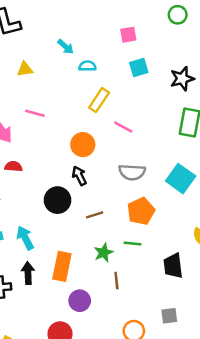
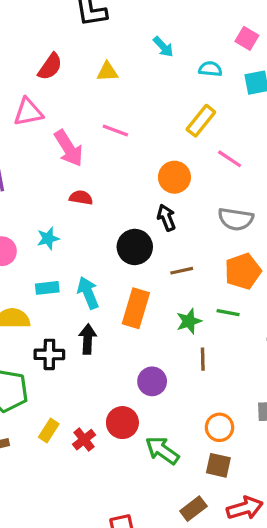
pink square: (128, 35) -> (247, 38), turned 35
cyan semicircle: (87, 66) -> (210, 69), moved
orange rectangle: (62, 266) -> (136, 308), moved

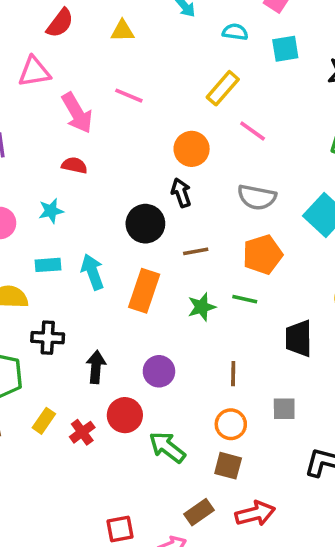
red semicircle: (81, 198) -> (74, 165), moved
black arrow: (88, 339) -> (96, 367), moved
brown line: (203, 359) -> (233, 374), moved

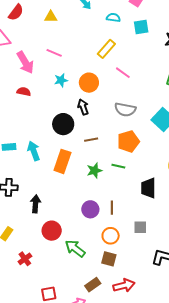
cyan star: (51, 211) -> (61, 80), moved
purple circle: (159, 371) -> (90, 209), moved
red cross: (82, 432) -> (25, 259), moved

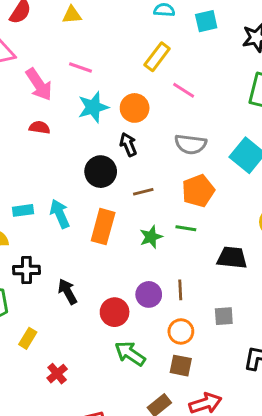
cyan star: (61, 80) -> (93, 107), size x1.5
black trapezoid: (148, 188) -> (232, 258), turned 100
black arrow: (36, 204) -> (67, 292), turned -30
red circle: (52, 231) -> (115, 312), moved

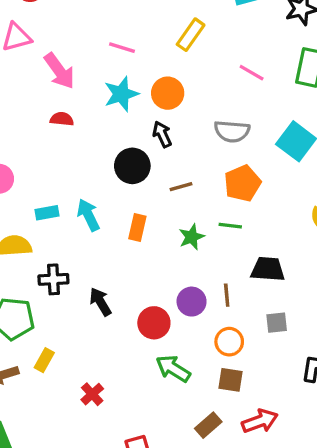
pink line: (80, 68) -> (122, 48), moved
pink line: (184, 90) -> (252, 73), moved
orange rectangle: (103, 227) -> (137, 227), size x0.7
black trapezoid: (232, 258) -> (268, 269), moved
yellow rectangle: (28, 338) -> (44, 360), moved

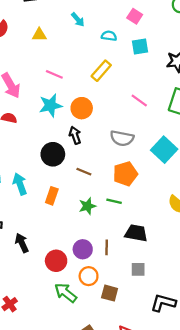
brown line: (181, 187) -> (84, 172), turned 32
orange circle: (229, 342) -> (89, 276), moved
brown square: (231, 380) -> (110, 293), moved

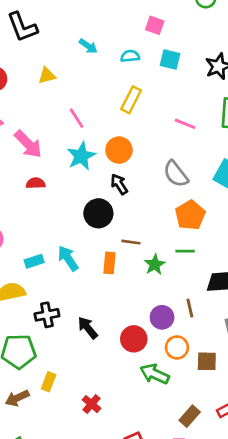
cyan square: (140, 46) -> (170, 60), turned 36
pink line: (54, 74) -> (77, 118), turned 48
gray semicircle: (122, 138) -> (176, 174), turned 55
brown line: (84, 172) -> (131, 242), moved

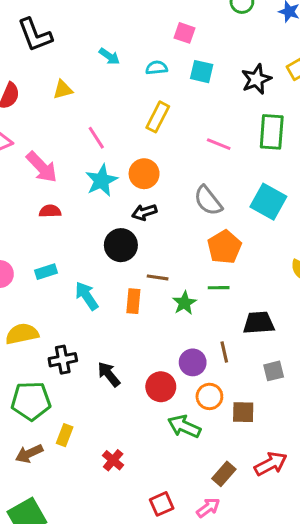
black arrow: (119, 184) -> (144, 212), turned -75
cyan rectangle: (34, 261) -> (46, 272), moved

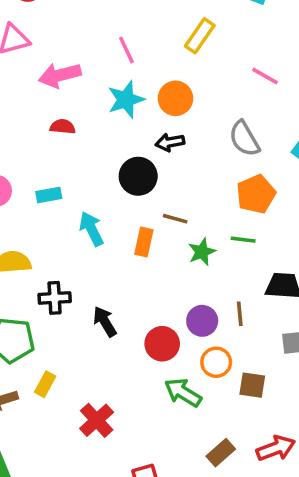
pink arrow: (42, 167) -> (60, 75), turned 112
red cross: (113, 460) -> (97, 420), size x1.4

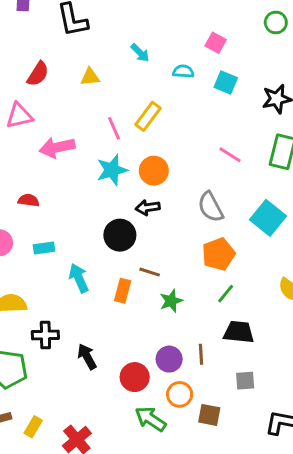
yellow rectangle: (200, 36) -> (148, 116), moved
red semicircle: (63, 127) -> (29, 200), moved
green line: (243, 240) -> (226, 294), moved, turned -60
yellow rectangle: (45, 384) -> (33, 427), moved

